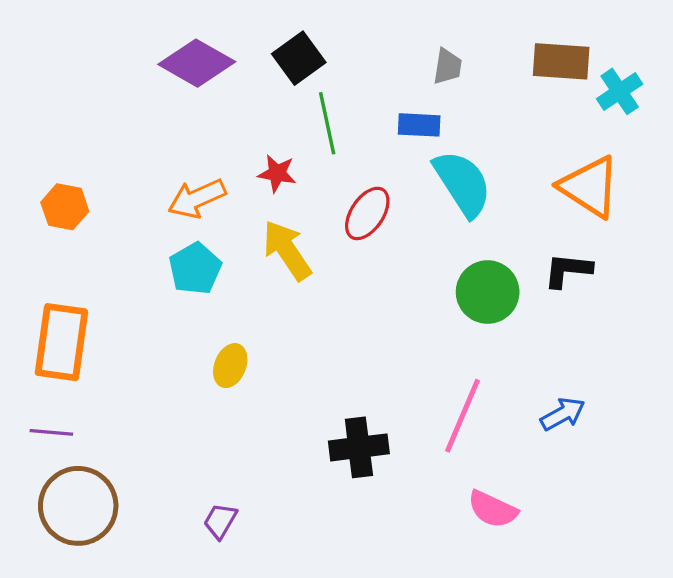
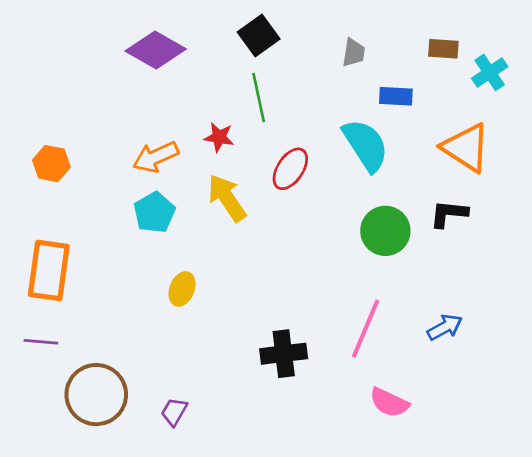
black square: (299, 58) -> (259, 36), moved
brown rectangle: (561, 61) -> (443, 49), size x0.7
blue rectangle: (419, 125) -> (396, 96), moved
brown circle: (78, 506) -> (96, 395), moved

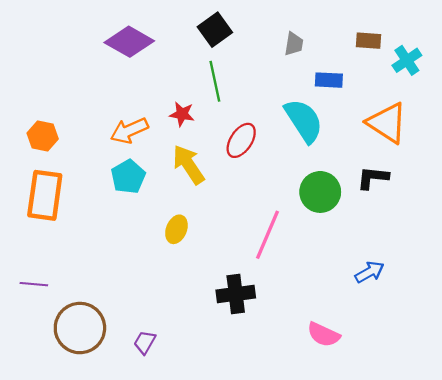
orange rectangle: (49, 270) -> (45, 195), moved
yellow ellipse: (182, 289) -> (176, 229), moved
pink line: (366, 329) -> (268, 235), moved

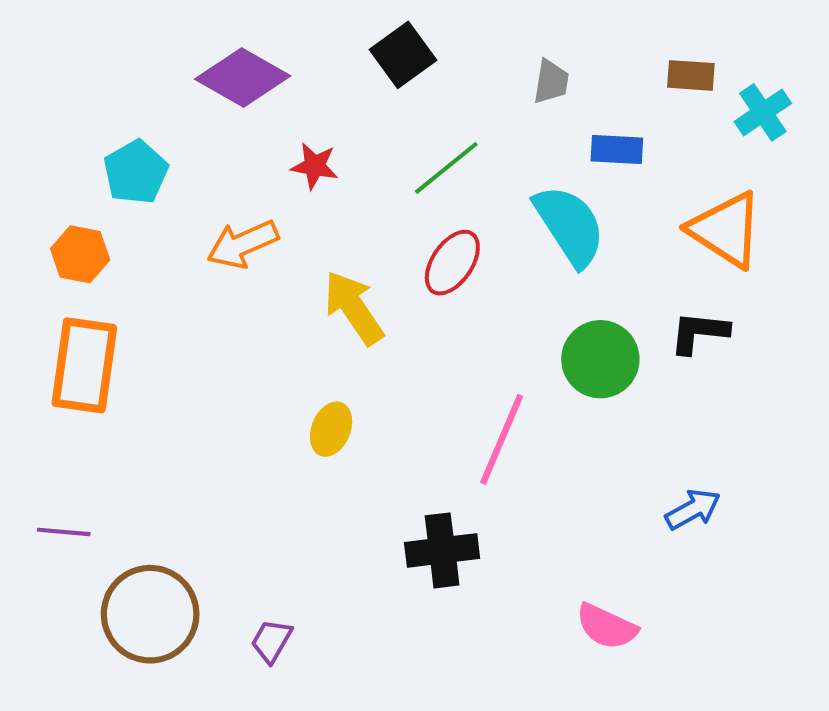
green line: (215, 81) -> (446, 168), moved, turned 63
red star: (182, 114) -> (315, 166), moved
cyan pentagon: (128, 177) -> (136, 172), moved

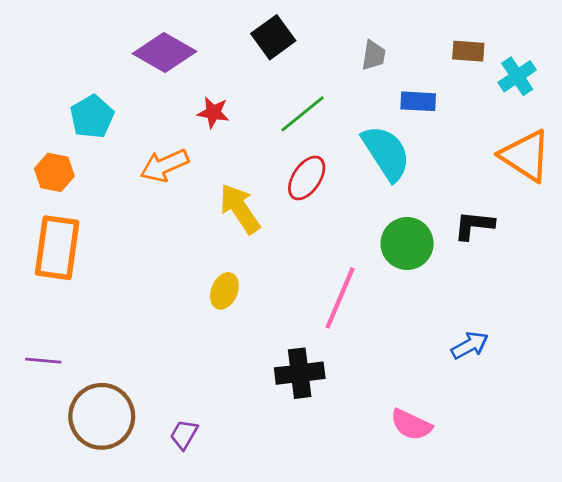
orange triangle: (726, 230) -> (526, 156), moved

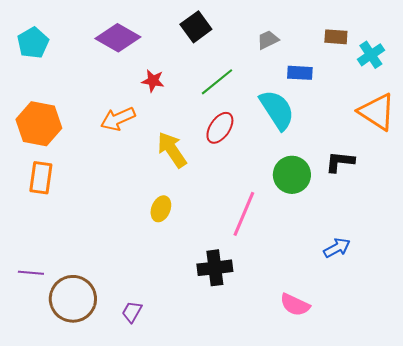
gray trapezoid: (374, 55) -> (268, 40), turned -125
cyan pentagon: (92, 117) -> (33, 43), moved
orange hexagon: (54, 172) -> (39, 124), size x1.6
orange rectangle: (57, 248) -> (41, 178), size x0.7
purple line: (43, 361) -> (31, 273), moved

